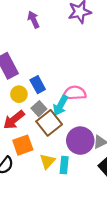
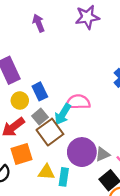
yellow triangle: (47, 161) -> (46, 172), turned 49

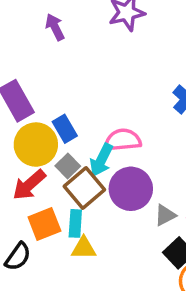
yellow circle: (20, 101) -> (36, 145), size x1.6
purple circle: (82, 152) -> (131, 189), moved
cyan rectangle: (64, 177) -> (75, 223), moved

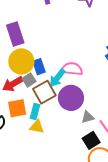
blue rectangle: (65, 129) -> (39, 67), moved
gray square: (68, 166) -> (29, 80), moved

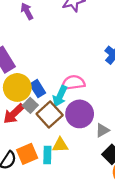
orange square: (17, 108) -> (27, 154), moved
cyan rectangle: (35, 111) -> (47, 155), moved
yellow triangle: (37, 127) -> (60, 145), moved

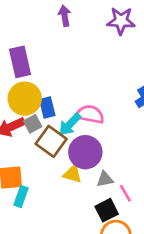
brown square: (50, 114) -> (51, 141), turned -30
yellow triangle: (60, 145) -> (72, 174), moved
cyan rectangle: (47, 155) -> (21, 196), moved

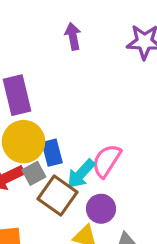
pink semicircle: (90, 114) -> (106, 161), turned -68
purple circle: (85, 152) -> (101, 209), size x0.7

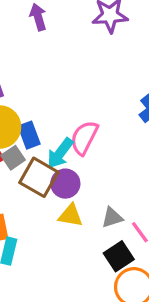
purple circle: (101, 209) -> (65, 184), moved

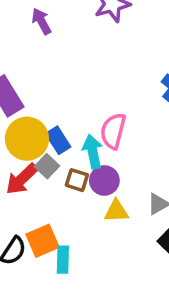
cyan arrow: (60, 153) -> (93, 152), turned 144
brown square: (39, 177) -> (77, 180), size x0.6

